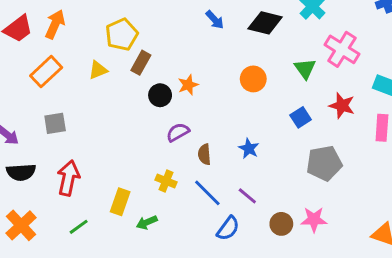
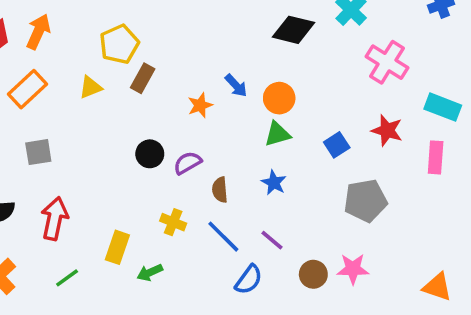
blue arrow: (215, 20) -> (236, 86), moved
green triangle: (305, 69) -> (277, 134), moved, turned 50
black circle: (160, 95) -> (150, 154), moved

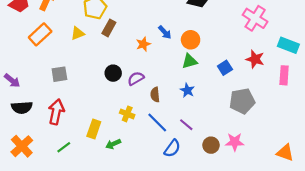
gray square: (38, 152) -> (59, 74), moved

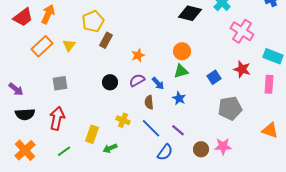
blue arrow: (165, 32) -> (158, 83), moved
yellow triangle: (78, 33) -> (69, 45), moved, turned -32
purple semicircle: (136, 78) -> (137, 80), moved
orange triangle: (285, 153) -> (270, 130), moved

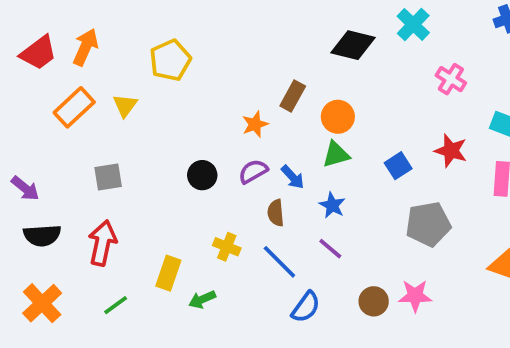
pink cross: (242, 31) -> (451, 79), size x0.7
brown rectangle: (106, 40) -> (293, 96), moved
purple line: (178, 130) -> (330, 249), moved

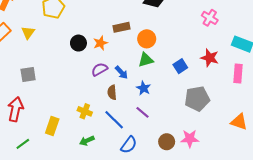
brown rectangle: (293, 96) -> (121, 27), turned 49
black circle: (202, 175) -> (78, 43), moved
gray square: (108, 177) -> (28, 75), moved
green arrow: (202, 299) -> (87, 141), moved

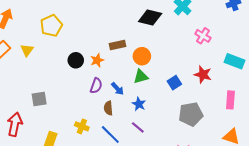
purple semicircle: (99, 69) -> (96, 86), turned 140
pink rectangle: (238, 74) -> (230, 100), moved
gray square: (28, 75) -> (39, 99), moved

